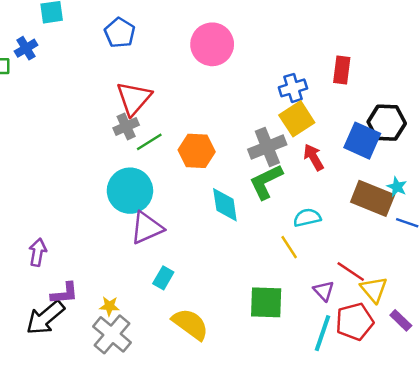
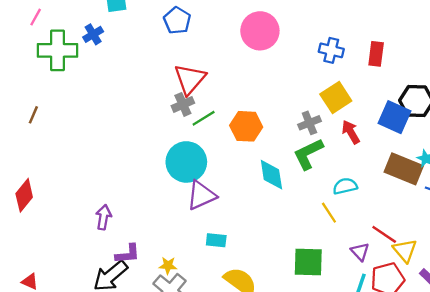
blue cross: (293, 88) -> (331, 50), moved, turned 30
gray cross: (267, 147) -> (309, 123), size x0.7
cyan rectangle: (163, 278) -> (216, 240), turned 66

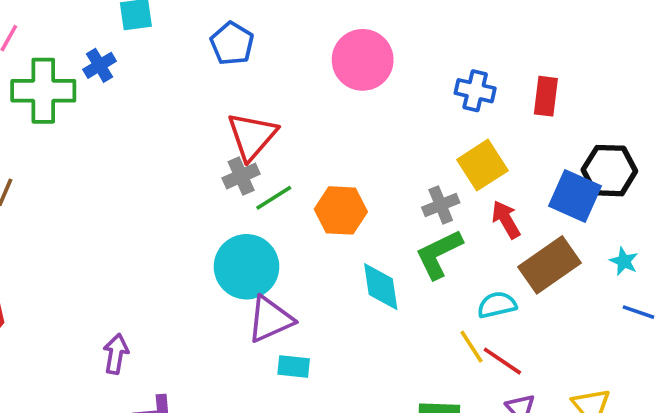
brown rectangle: (404, 169) -> (550, 265), moved, turned -57
red line: (384, 234) -> (502, 361), moved
cyan rectangle: (216, 240) -> (294, 367), moved

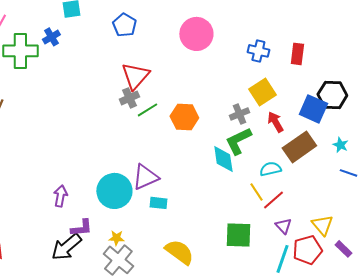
cyan circle: (247, 267) -> (114, 191), moved
cyan diamond: (381, 287) -> (223, 159), moved
red line: (502, 361) -> (273, 200), turned -75

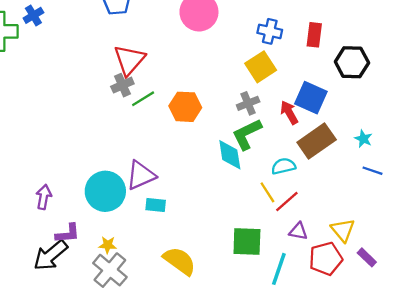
yellow square: (262, 92) -> (261, 67), moved
black hexagon: (332, 95) -> (352, 62), moved
blue square: (313, 109) -> (311, 98), moved
purple triangle: (283, 226) -> (298, 231), turned -36
cyan line: (282, 259) -> (279, 269), moved

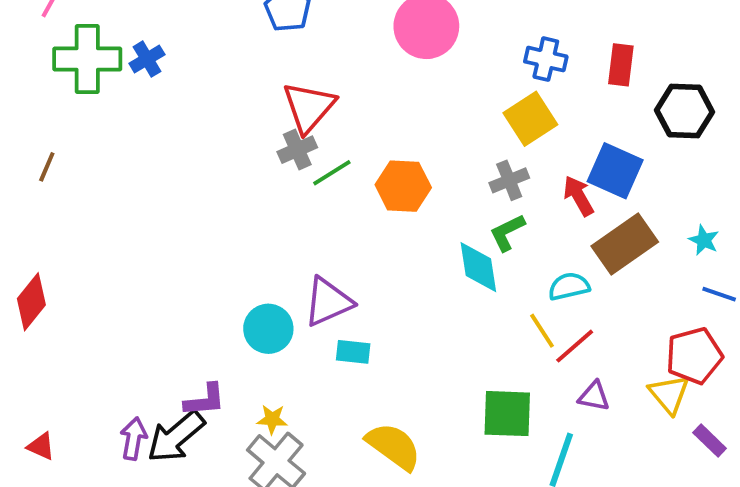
blue cross: (33, 15) -> (147, 59), moved
green L-shape: (247, 134) -> (507, 232), size x0.7
cyan circle: (105, 191) -> (268, 329), size x0.7
purple arrow: (44, 197) -> (133, 439), moved
red pentagon: (326, 259) -> (694, 356), moved

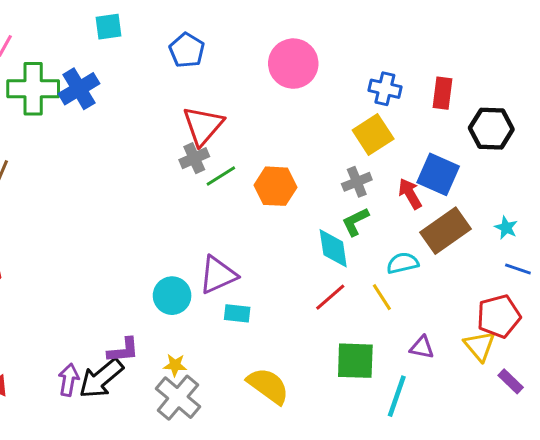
blue cross: (147, 59) -> (79, 89), size x1.5
red line: (575, 346) -> (330, 297), moved

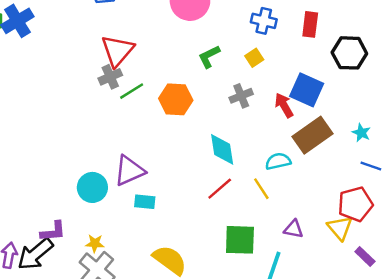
yellow square: (373, 135) -> (254, 58), size x0.6
green L-shape: (355, 222) -> (209, 57), moved

